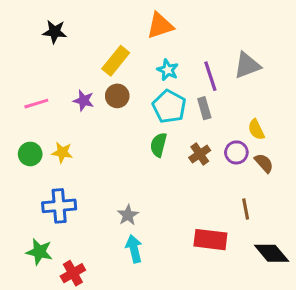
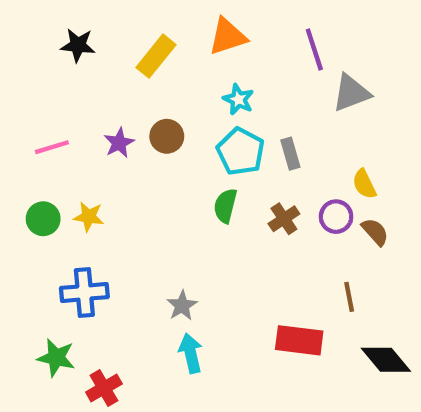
yellow rectangle: (116, 61) -> (156, 56), moved
purple line: (210, 76) -> (314, 50), moved
purple star: (84, 101) -> (119, 143), turned 30

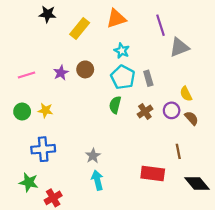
black star: (78, 45) -> (48, 14), moved

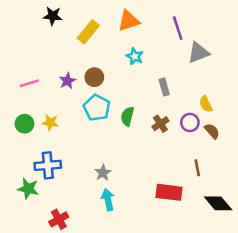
cyan pentagon: (123, 77) -> (97, 108), moved
green star: (29, 182) -> (28, 189), moved

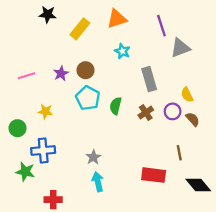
gray rectangle: (164, 87) -> (149, 79), size x1.5
green circle: (24, 124) -> (17, 128), moved
red cross: (59, 219) -> (53, 200), turned 30

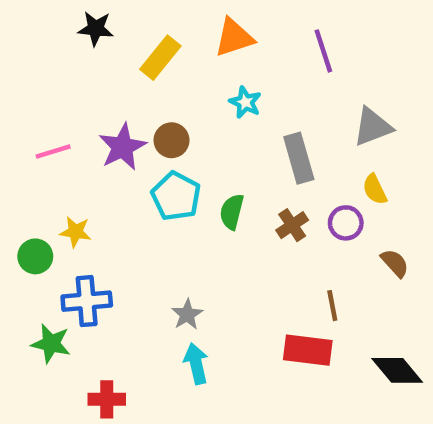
gray triangle: (180, 48) -> (373, 127), moved
purple star: (61, 74) -> (122, 147), size x1.5
yellow star: (45, 111) -> (75, 232), moved
brown semicircle: (193, 119) -> (395, 263), moved
brown line: (179, 153) -> (332, 306), moved

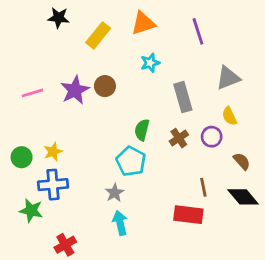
cyan star: (245, 102) -> (150, 63), turned 30
cyan pentagon: (176, 196) -> (131, 161), moved
yellow star: (75, 232) -> (53, 152), moved, turned -30
black diamond: (397, 370) -> (243, 197), moved
red cross: (107, 399) -> (65, 245), turned -30

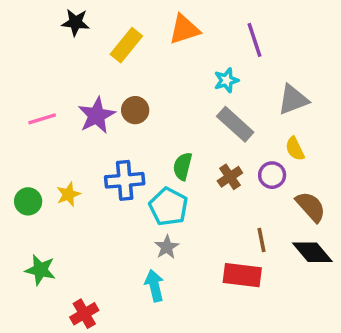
cyan star: (150, 63) -> (226, 80), moved
gray rectangle: (183, 97) -> (235, 124), turned -32
brown semicircle: (242, 161) -> (311, 207), size x1.4
blue cross: (53, 185) -> (125, 180), moved
gray star: (115, 193) -> (167, 247), moved

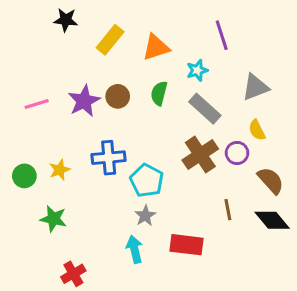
orange triangle: (184, 29) -> (156, 47), moved
green semicircle: (183, 166) -> (159, 93), moved
brown cross: (230, 177) -> (200, 154), size x1.6
green star: (40, 270) -> (53, 219), moved
red rectangle: (242, 275) -> (187, 245), moved

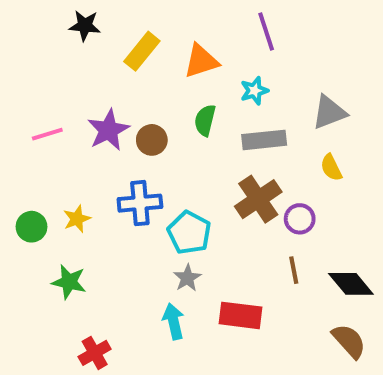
purple line: (222, 35) -> (266, 31), moved
brown circle: (118, 96) -> (152, 140), moved
gray rectangle: (205, 109) -> (264, 140), turned -48
purple circle: (237, 153) -> (300, 219), moved
brown semicircle: (271, 180) -> (349, 341), moved

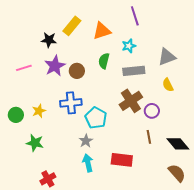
black star: (85, 26) -> (49, 40), moved
gray star: (187, 278) -> (86, 141), moved

